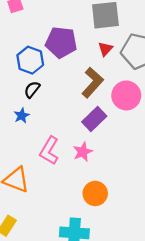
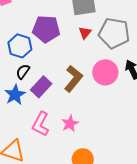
brown L-shape: (92, 83) -> (73, 79), moved
blue star: (22, 116) -> (15, 95), size x1.5
purple rectangle: (94, 119) -> (41, 87), moved

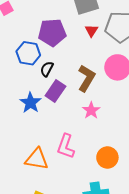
black semicircle: (23, 71) -> (47, 69), moved
pink L-shape: (41, 124) -> (66, 146), moved
pink star: (70, 124) -> (91, 110), moved

